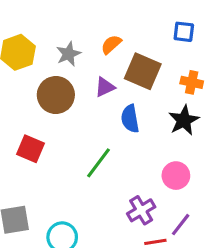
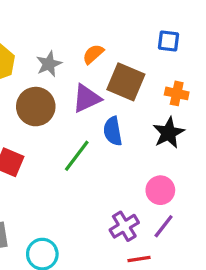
purple triangle: (105, 87) -> (87, 98), size x1.4
green line: (99, 163) -> (77, 156), moved
purple line: (181, 225) -> (164, 226), moved

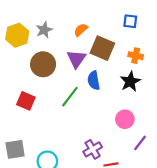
gray star: (49, 64) -> (44, 30), moved
purple triangle: (87, 98) -> (76, 59), turned -30
purple cross: (124, 226) -> (93, 149), moved
purple line: (164, 226) -> (140, 143), moved

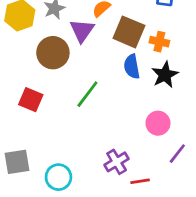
orange cross: (136, 56) -> (159, 42), moved
purple triangle: (76, 59) -> (82, 31), moved
blue semicircle: (94, 80) -> (132, 66), moved

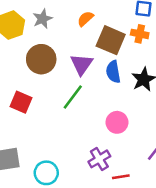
purple triangle: (82, 31) -> (82, 64), moved
orange cross: (159, 42) -> (140, 34), moved
pink circle: (158, 123) -> (117, 122), moved

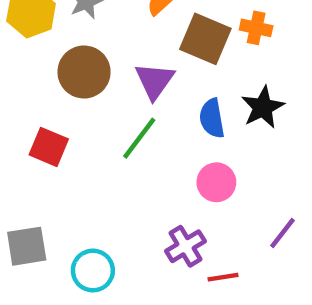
blue semicircle: (113, 72) -> (212, 118), moved

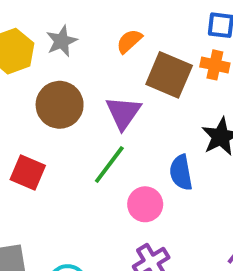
blue semicircle: (212, 118) -> (181, 172), moved
pink circle: (216, 182) -> (145, 204), moved

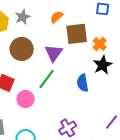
orange cross: (215, 65) -> (100, 44), moved, turned 32
brown square: (169, 75) -> (77, 34), turned -30
pink circle: (145, 204) -> (26, 99), moved

